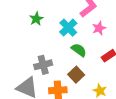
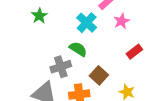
green star: (36, 19) -> (39, 16), moved
green semicircle: (79, 50) -> (78, 49), moved

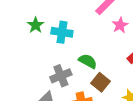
cyan cross: (87, 23) -> (62, 32), moved, turned -30
green semicircle: (78, 49) -> (88, 61), moved

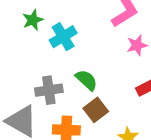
cyan cross: (62, 32) -> (63, 37), turned 36

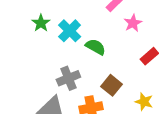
green semicircle: (86, 80) -> (96, 47), moved

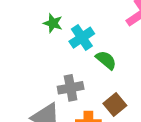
green star: (41, 23) -> (53, 23), turned -30

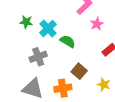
gray cross: (71, 88) -> (38, 57), moved

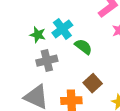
green star: (26, 22) -> (38, 35), moved

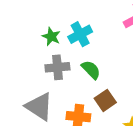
green semicircle: (83, 47) -> (91, 70), moved

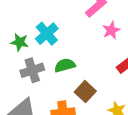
green semicircle: (91, 70) -> (65, 65), turned -48

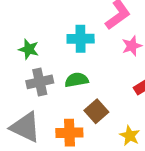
cyan cross: (47, 34) -> (81, 39), moved, turned 35

